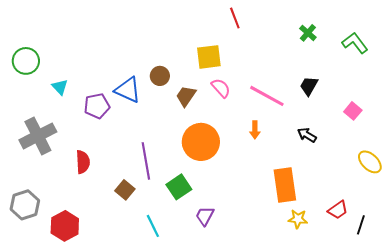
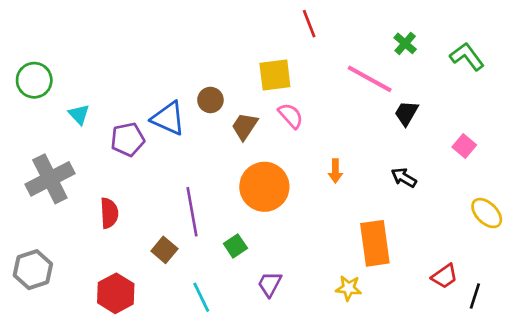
pink line: (267, 96) -> (370, 79), moved
green square: (179, 187) -> (235, 246), size x0.7
yellow star: (298, 219) -> (349, 288), moved
red hexagon: (65, 226) -> (116, 293), moved

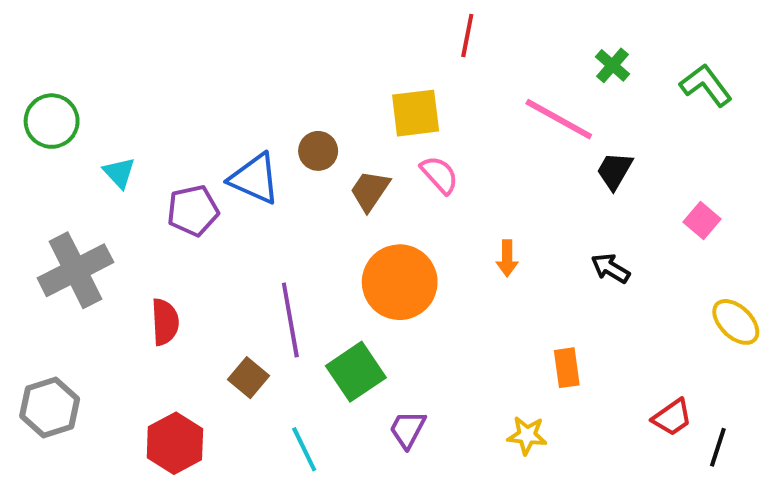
red line: (309, 24) -> (467, 36), turned 32
orange rectangle: (375, 243) -> (567, 368), size x0.6
green square: (235, 246) -> (356, 372), size x1.6

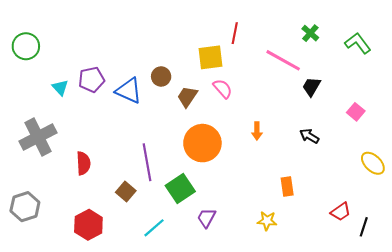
red line: (467, 36) -> (235, 33), moved
green circle: (52, 121) -> (26, 46), moved
purple pentagon: (193, 211) -> (91, 80), moved
cyan line: (304, 449) -> (154, 228), turned 75

